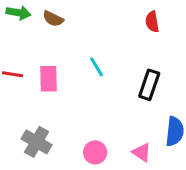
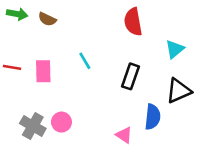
red semicircle: (152, 22) -> (133, 22), size x1.5
pink circle: (95, 152) -> (61, 122), moved

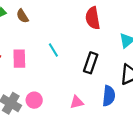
brown semicircle: (47, 19) -> (22, 16), turned 32
pink triangle: (124, 135) -> (77, 102), moved, turned -48

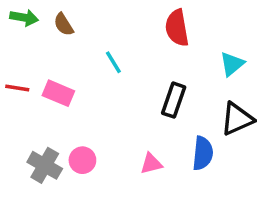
cyan line: (53, 50) -> (113, 62), moved
pink rectangle: (19, 59) -> (58, 93), turned -66

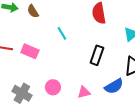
blue semicircle: (203, 153) -> (114, 86), turned 54
pink circle: (82, 160) -> (53, 87), moved

